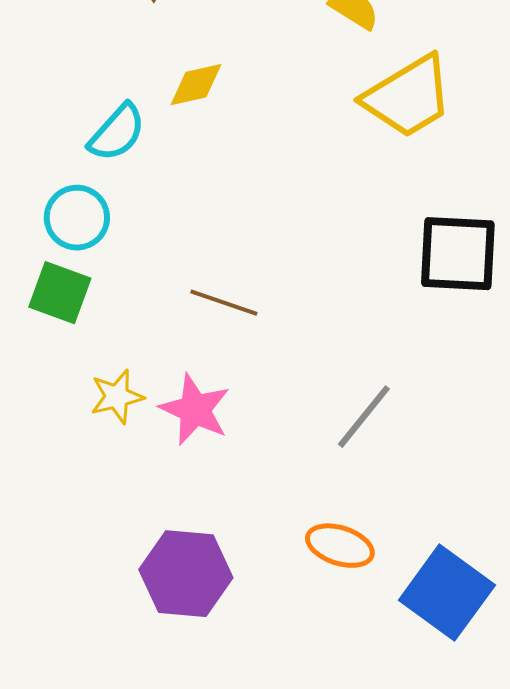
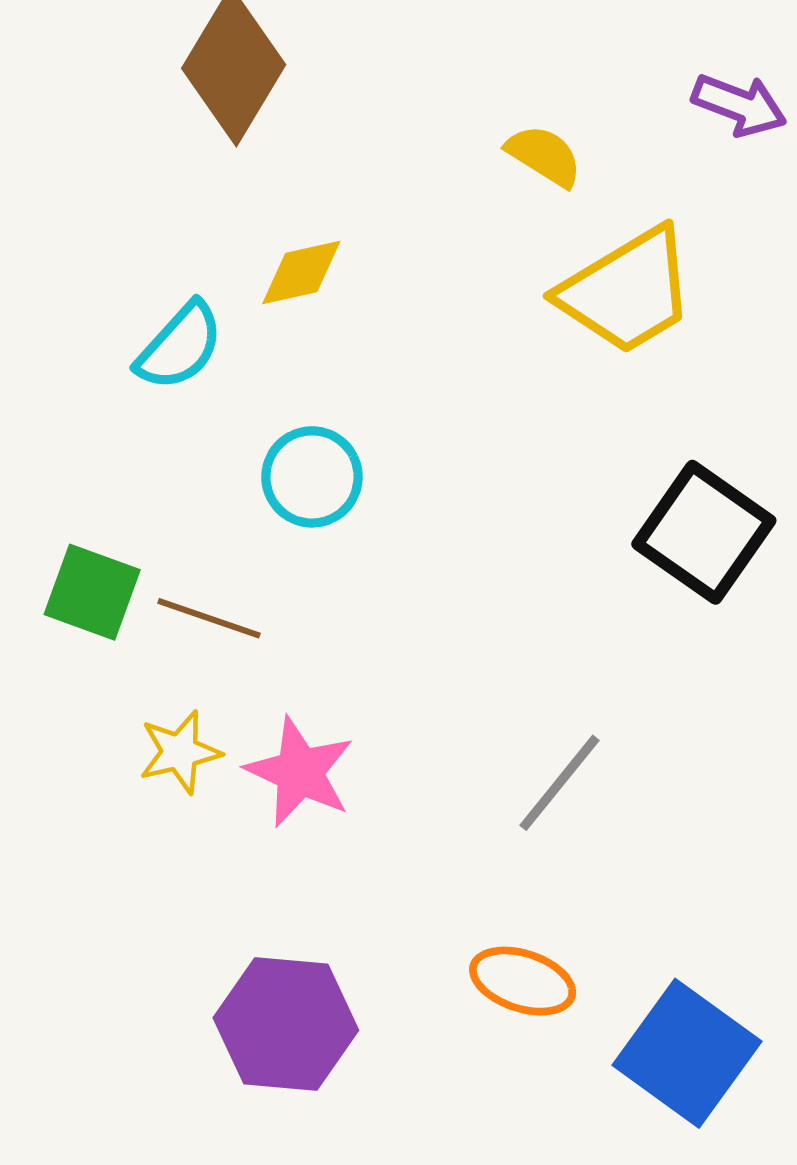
cyan circle: (77, 218) -> (312, 477), moved
black square: (458, 254) -> (704, 532), turned 32
brown line: (224, 303) -> (209, 618), moved

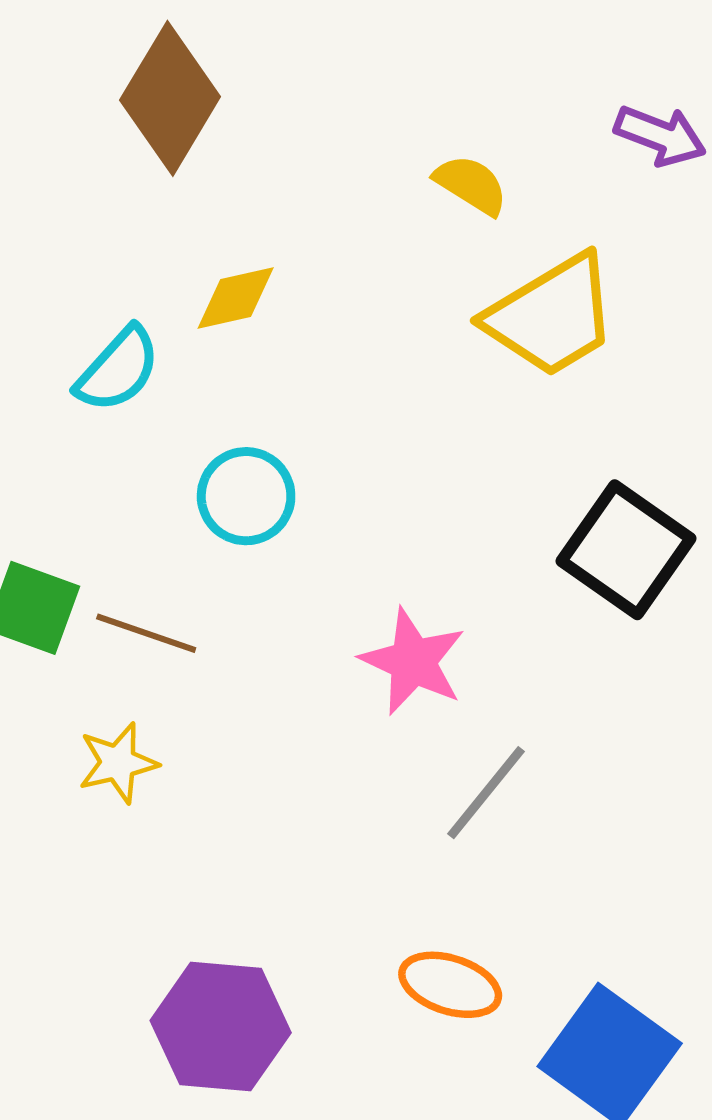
pink star: (300, 772) -> (413, 662), moved

